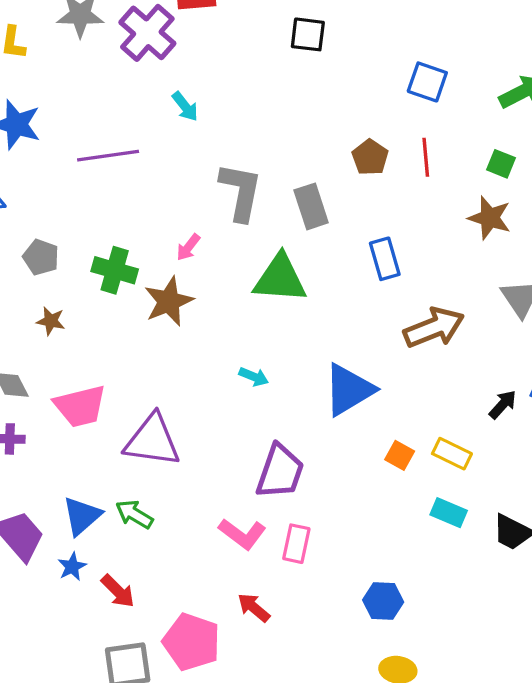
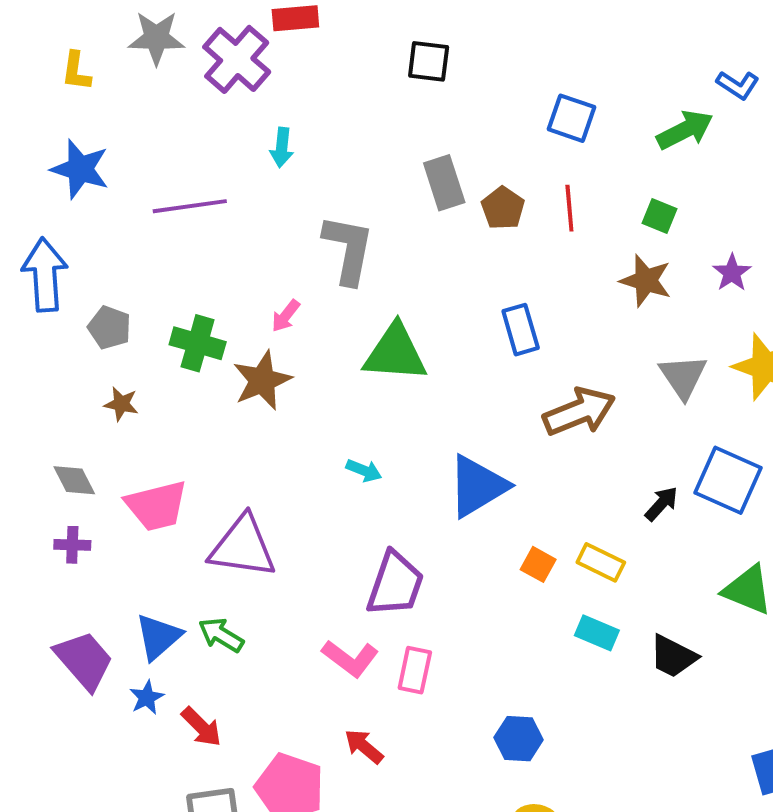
cyan arrow: (185, 107) -> (282, 147), turned 44
gray rectangle: (311, 206) -> (444, 183), moved

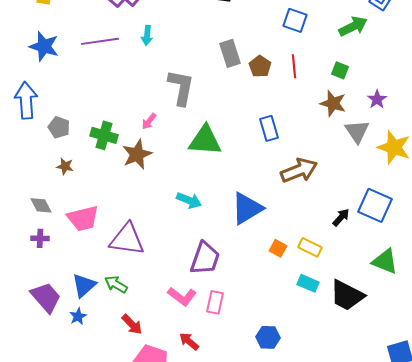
purple line: (190, 206) -> (100, 41), moved
gray triangle: (683, 377) -> (357, 131), moved
cyan arrow: (364, 470) -> (189, 200), size x1.4
black trapezoid: (673, 656) -> (347, 295), size x1.4
red arrow: (201, 727) -> (132, 324), moved

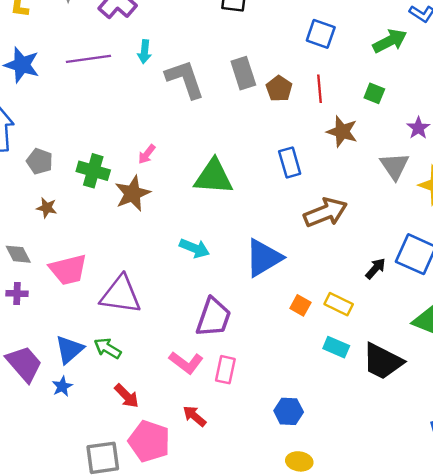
gray L-shape: (181, 87) -> (185, 79), moved, turned -30
brown star: (333, 103) -> (342, 132), moved

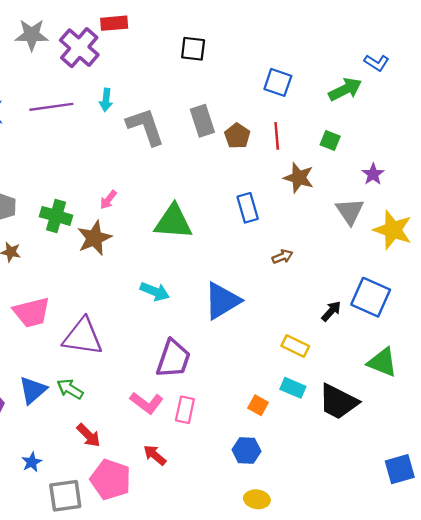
brown arrow: (325, 213) -> (282, 257), size x0.5
orange square: (300, 305) -> (258, 405), moved
blue star: (62, 386) -> (32, 462), moved

